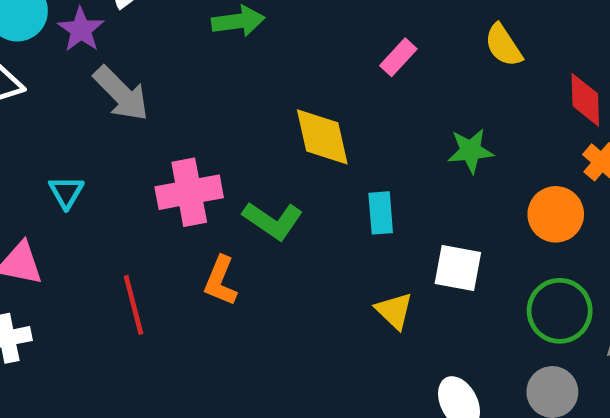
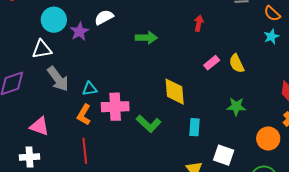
yellow semicircle: (503, 45) -> (237, 63), moved
gray arrow: (121, 94) -> (58, 79), moved
cyan triangle: (66, 192) -> (90, 89), moved, turned 42
orange L-shape: (221, 281) -> (84, 115), moved

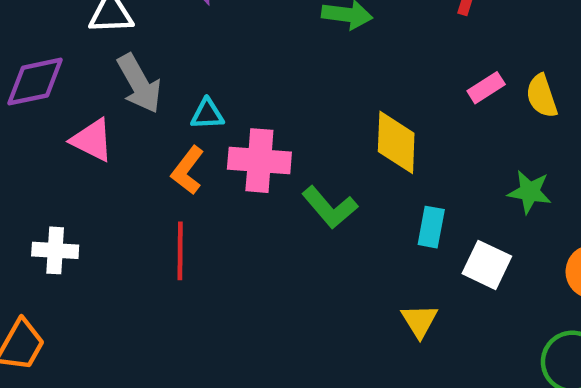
pink triangle: (39, 126) -> (92, 140), moved
white square: (224, 155) -> (487, 265), moved

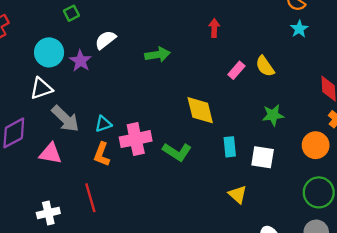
red line: (180, 251) -> (90, 198), moved

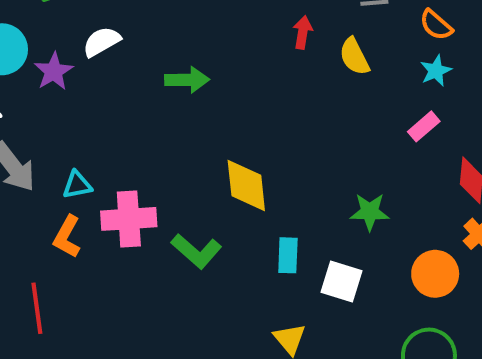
red arrow: (214, 28) -> (303, 32), moved
yellow semicircle: (265, 66) -> (354, 56), moved
pink rectangle: (236, 70) -> (424, 126), moved

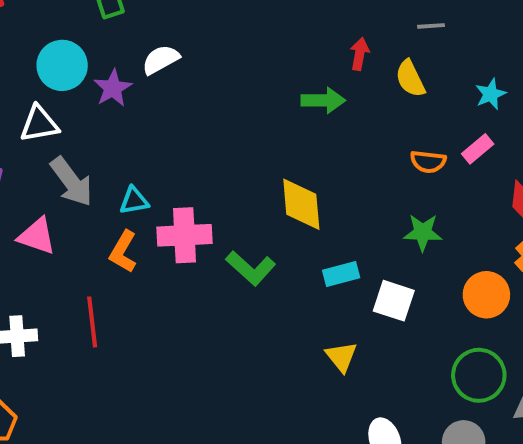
orange semicircle: (436, 25) -> (428, 162), moved, turned -36
green arrow: (187, 80) -> (323, 100), moved
cyan rectangle: (288, 255) -> (341, 274), turned 72

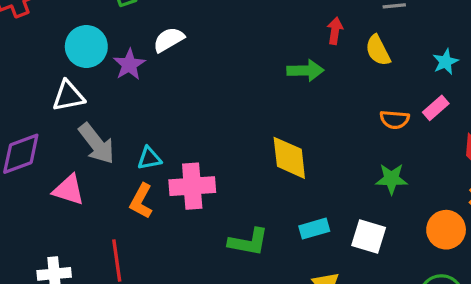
green L-shape: (251, 268) -> (248, 242), moved, turned -30
cyan rectangle: (341, 274) -> (314, 229), moved

